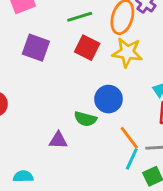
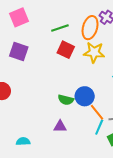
purple square: (36, 48) -> (19, 52), moved
blue circle: (108, 99) -> (85, 96), moved
purple triangle: (58, 140) -> (60, 126), moved

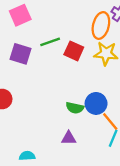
green line: (60, 28) -> (50, 42), moved

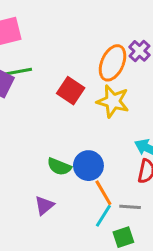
green line: (50, 42) -> (18, 72), moved
purple triangle: (69, 138) -> (44, 205), turned -49

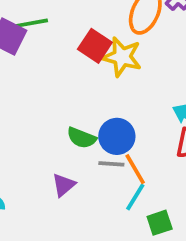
yellow star: (113, 101) -> (122, 57), moved
gray line: (130, 207) -> (111, 164), moved

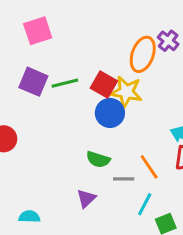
green line: (31, 23) -> (65, 83), moved
blue circle: (117, 136) -> (110, 113), moved
orange line: (135, 169) -> (149, 167), moved

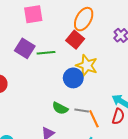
orange ellipse: (143, 54) -> (84, 19), moved
red square: (104, 84) -> (75, 40), moved
gray line: (124, 179) -> (82, 111), moved

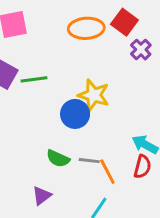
orange ellipse: (84, 19) -> (86, 28), turned 60
red square: (75, 40) -> (124, 22), moved

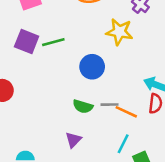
yellow star: (94, 95) -> (119, 32), moved
orange line: (107, 172) -> (126, 112), turned -30

